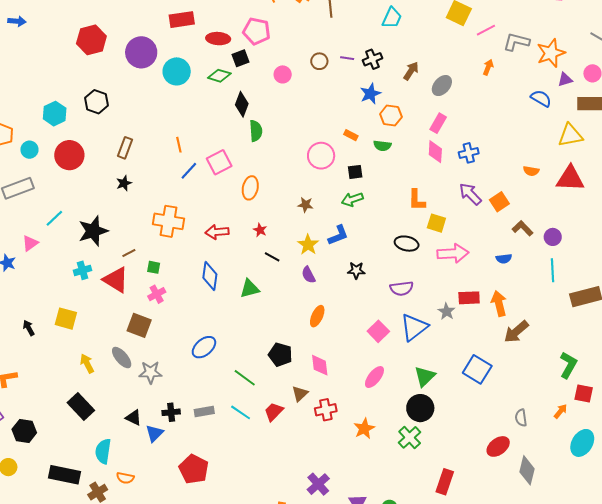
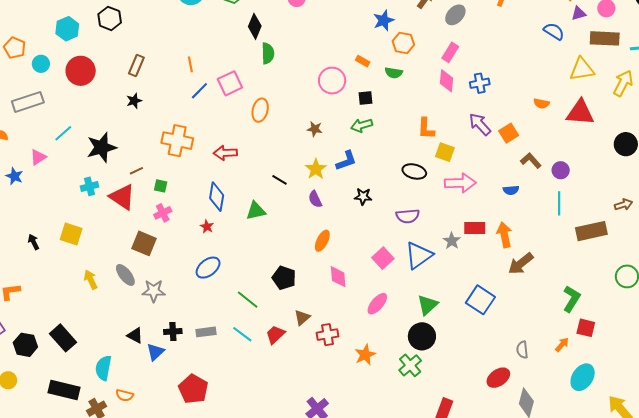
red star: (260, 230) -> (207, 227), moved
pink diamond: (320, 365) -> (338, 277), moved
black rectangle: (81, 406) -> (63, 338), moved

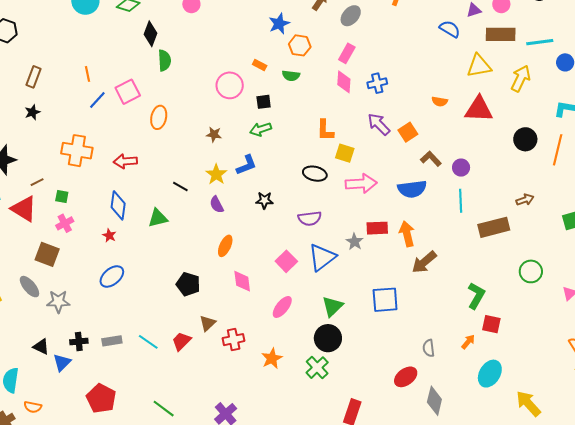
blue semicircle: (511, 190) -> (412, 189), size x1.8
green line: (248, 300) -> (164, 409), moved
blue square: (480, 300) -> (385, 300), turned -36

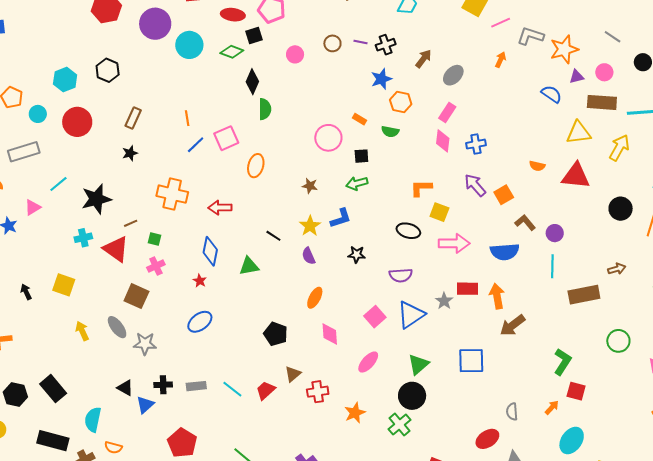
orange L-shape: (325, 130) -> (421, 188), turned 85

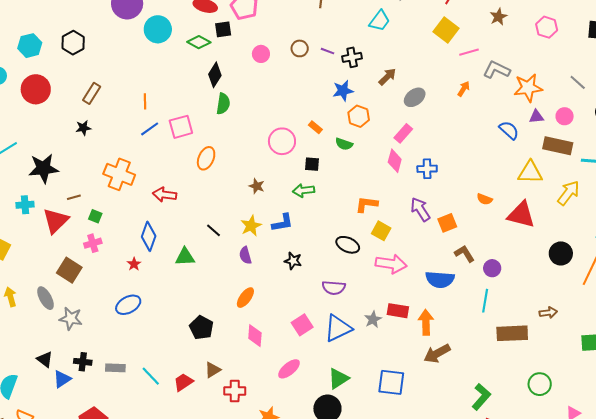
red triangle: (116, 249) -> (56, 221), turned 32

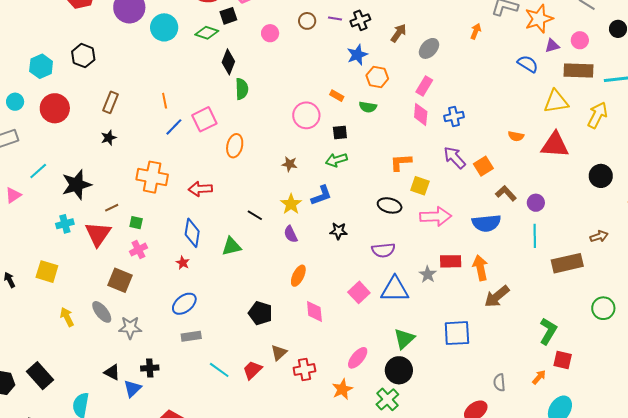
blue triangle: (338, 328) -> (395, 289), turned 36
gray rectangle: (115, 368) -> (191, 336), moved
pink ellipse: (289, 369) -> (358, 358), moved

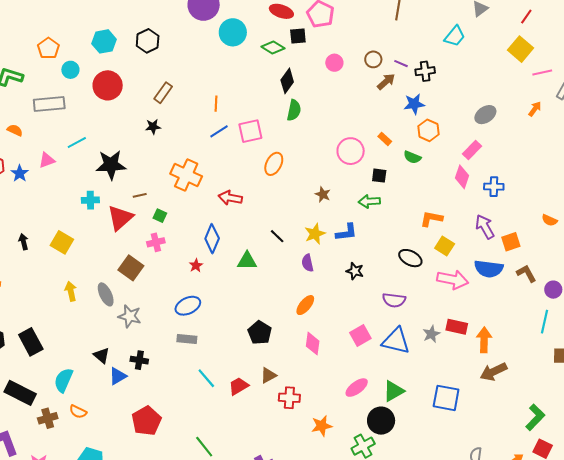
brown arrow: (399, 33) -> (386, 82), moved
blue semicircle: (486, 223) -> (489, 269), moved
pink ellipse: (358, 358) -> (357, 388), moved

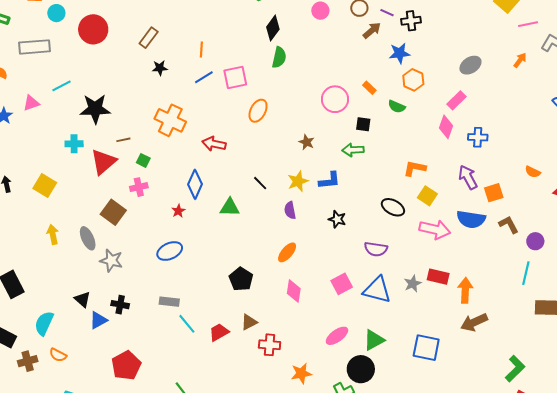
black star: (153, 127) -> (160, 68), moved
gray rectangle: (187, 339) -> (169, 302), moved

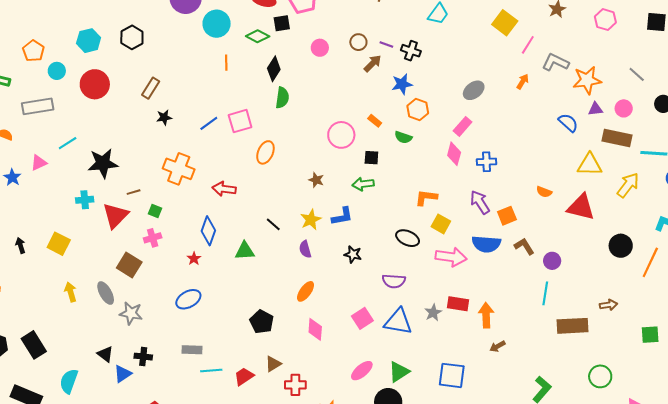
black cross: (411, 21) -> (411, 51), turned 30
pink line: (528, 24) -> (528, 45), turned -42
orange line: (201, 49) -> (226, 63), moved
brown arrow: (474, 322) -> (497, 346), size x0.6
cyan line: (187, 324) -> (211, 371), turned -50

